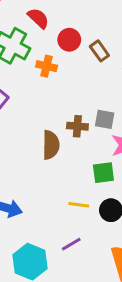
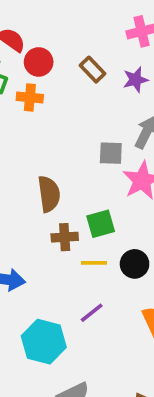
red circle: (69, 40) -> (39, 62), moved
brown cross: (77, 126) -> (65, 237), moved
green square: (103, 173) -> (101, 224), moved

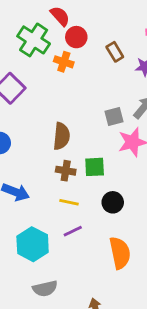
gray square: (111, 153) -> (114, 117), turned -30
yellow line: (94, 263) -> (69, 202), moved

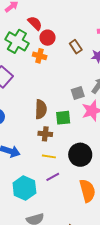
green square: (95, 167) -> (63, 118), moved
black circle: (113, 202) -> (80, 155), size x1.5

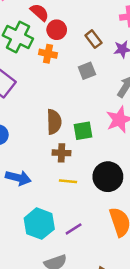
gray square: (78, 93) -> (87, 71), moved
purple line: (53, 177) -> (74, 229), moved

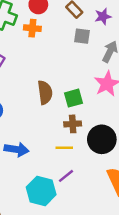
gray square: (87, 71) -> (82, 36), moved, turned 35
brown cross: (62, 153) -> (73, 124), moved
purple line: (74, 229) -> (66, 176), moved

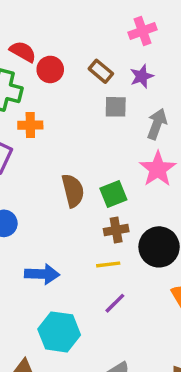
orange cross: (32, 28) -> (30, 125), moved
cyan hexagon: (41, 191) -> (59, 332), moved

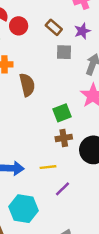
brown semicircle: (73, 191) -> (27, 85), moved
yellow line: (108, 264) -> (48, 167), moved

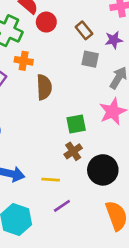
brown cross: (64, 138) -> (73, 151), turned -35

